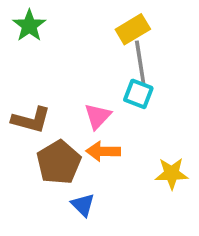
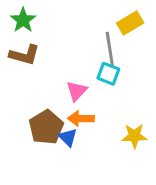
yellow rectangle: (133, 29) -> (130, 23), moved
brown L-shape: (31, 120) -> (24, 55), moved
blue triangle: (83, 205) -> (68, 137), moved

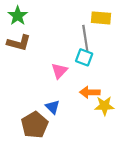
yellow rectangle: (130, 23) -> (101, 18), turned 36
orange arrow: (81, 119) -> (90, 92), moved
brown pentagon: (46, 127) -> (35, 125), moved

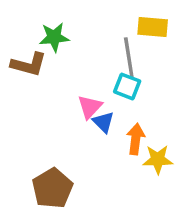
green star: (18, 16) -> (54, 37), moved, turned 30
orange arrow: (90, 92) -> (136, 139), turned 96
blue triangle: (53, 107) -> (103, 122), moved

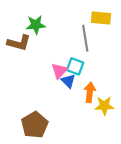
cyan square: (127, 86) -> (75, 66), moved

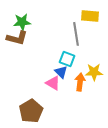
green star: (36, 25) -> (22, 22), moved
pink triangle: (59, 71) -> (53, 83), moved, turned -42
yellow star: (104, 106) -> (94, 72), moved

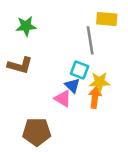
brown L-shape: (17, 38) -> (20, 65), moved
yellow star: (94, 72) -> (100, 82), moved
brown pentagon: (31, 111) -> (37, 132), turned 30

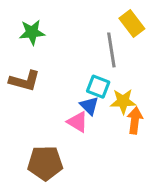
yellow rectangle: (107, 19) -> (132, 23), turned 48
orange arrow: (95, 97) -> (135, 120), moved

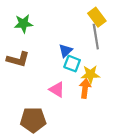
gray line: (111, 50) -> (96, 37), moved
blue triangle: (89, 106) -> (66, 51), moved, turned 32
orange arrow: (135, 120) -> (85, 88), moved

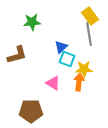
green star: (23, 24) -> (32, 22), moved
brown L-shape: (18, 59) -> (17, 55), turned -30

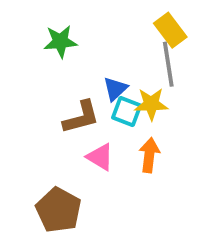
brown L-shape: (17, 55) -> (81, 117), moved
yellow star: (84, 69) -> (151, 104), moved
brown pentagon: (31, 111) -> (58, 210), turned 30

